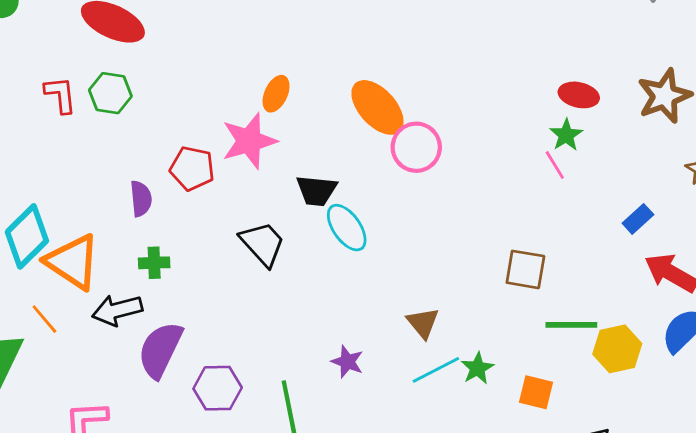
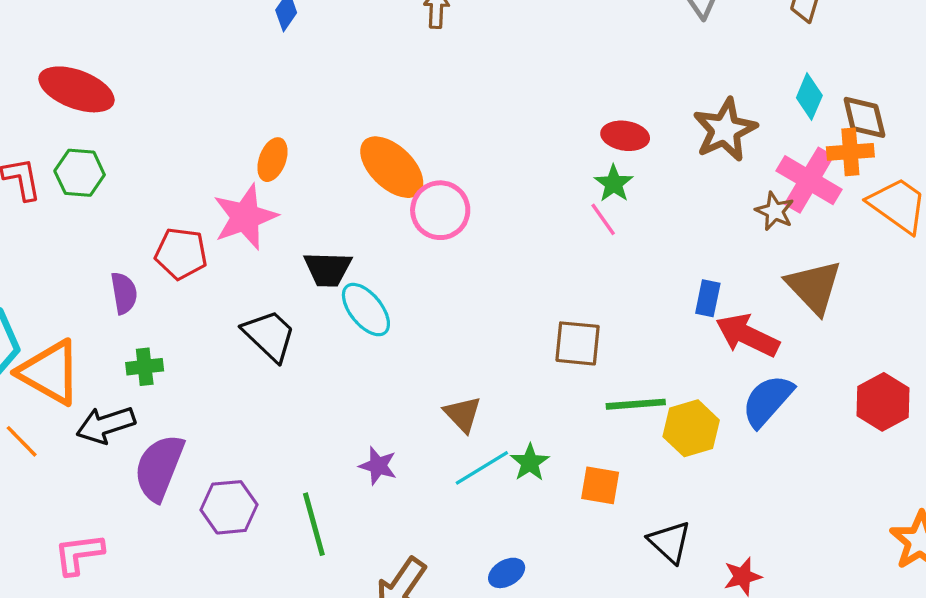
blue rectangle: (638, 219) -> (708, 298), moved, turned -32

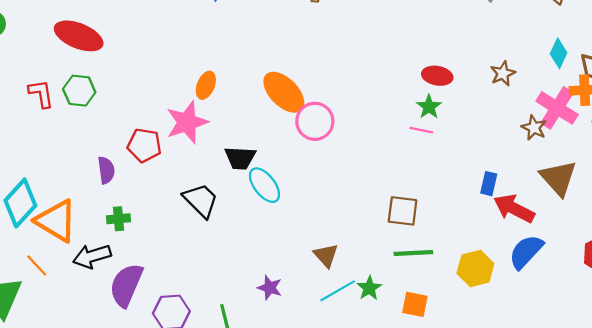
brown star: (725, 130) -> (503, 73), size x0.6
pink line: (603, 219) -> (421, 130), turned -45
green line: (636, 404) -> (413, 253), moved

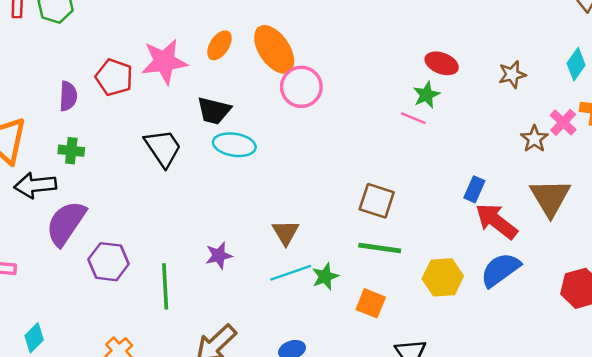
orange ellipse: (206, 85) -> (219, 45), moved
pink cross: (557, 108) -> (563, 122), size x0.6
cyan ellipse: (264, 185) -> (234, 145), turned -54
purple star: (270, 288) -> (219, 255), turned 30

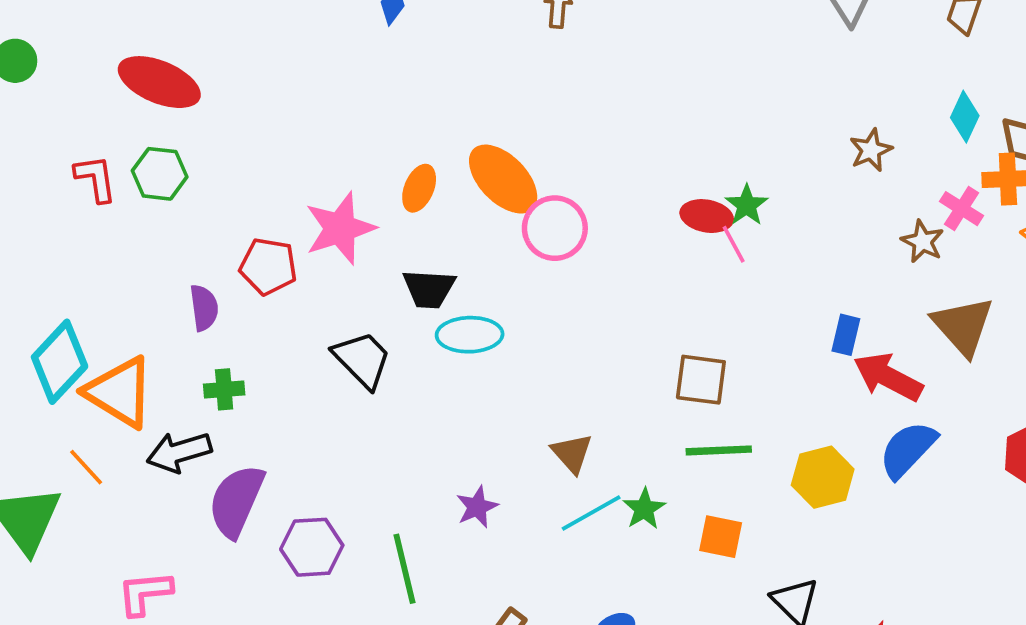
red ellipse: (442, 63) -> (707, 216), moved
pink line: (414, 118) -> (734, 244), turned 50

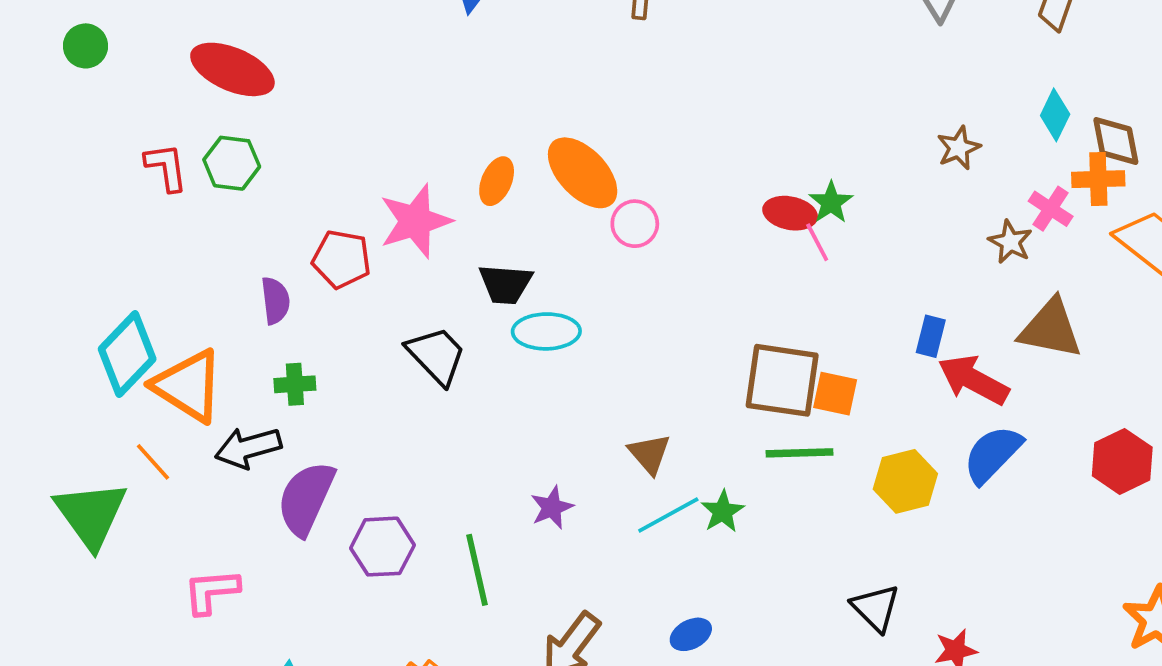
pink circle: (555, 228) -> (635, 224), size x0.7
brown triangle: (963, 326) -> (1051, 329), turned -38
brown square: (701, 380) -> (782, 380), size x1.4
orange square: (721, 537) -> (835, 394), moved

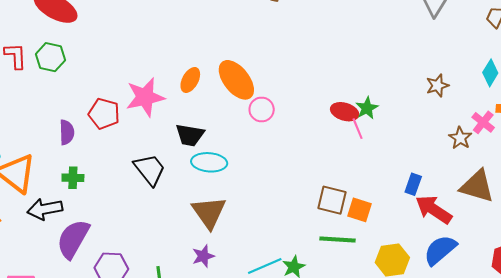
brown square: (782, 380) -> (332, 200), size x0.7
brown triangle: (650, 454) -> (209, 212), moved, size x1.5

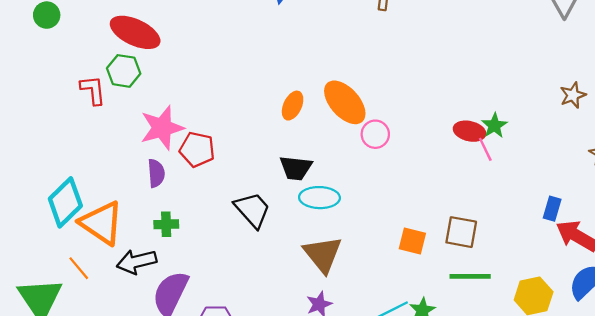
green hexagon: (50, 57) -> (124, 71), moved
pink star: (145, 97) -> (162, 128), moved
orange square: (359, 210) -> (412, 241), moved

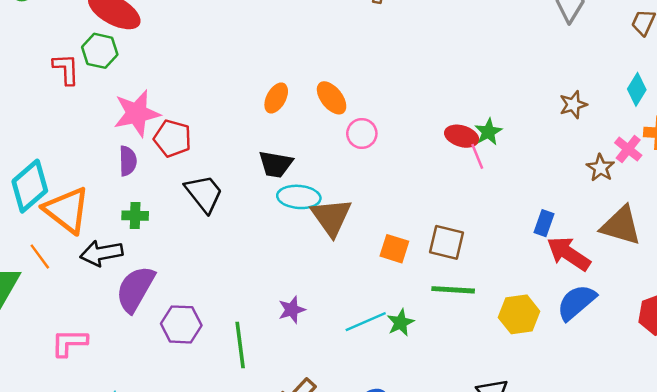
orange ellipse: (345, 102) -> (332, 98), size x0.7
black trapezoid: (252, 210) -> (204, 193), moved
brown triangle: (323, 254) -> (331, 217), moved

